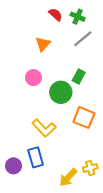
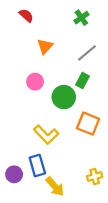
red semicircle: (56, 15) -> (26, 15), moved
green cross: (78, 17) -> (81, 18), turned 32
gray line: (83, 39) -> (87, 53), moved
yellow arrow: (68, 177) -> (55, 186), moved, turned -84

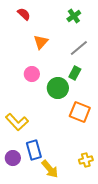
yellow L-shape: (46, 135) -> (17, 122), moved

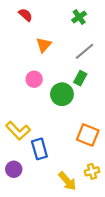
orange square: (80, 112) -> (88, 135), moved
blue rectangle: (34, 150) -> (39, 149), moved
yellow arrow: (50, 169) -> (67, 181), moved

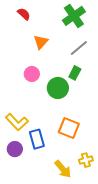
green cross: (79, 17) -> (74, 16), size x1.6
orange square: (88, 135) -> (69, 128), moved
purple circle: (14, 169) -> (15, 149), moved

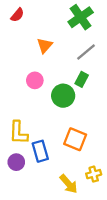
red semicircle: (24, 14) -> (17, 15), moved, turned 88
yellow L-shape: (17, 122) -> (18, 133), turned 45

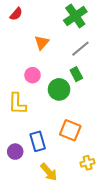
green rectangle: (82, 79) -> (76, 74), turned -56
yellow L-shape: (18, 133) -> (17, 104), moved
yellow arrow: (69, 184) -> (49, 172), moved

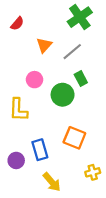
red semicircle: (16, 14) -> (17, 24), moved
gray line: (80, 49) -> (72, 52), moved

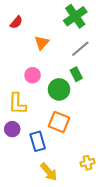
gray line: (72, 52) -> (80, 49), moved
orange square: (74, 138) -> (59, 122), moved
purple circle: (16, 160) -> (12, 129), moved

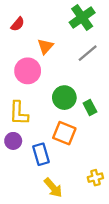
green rectangle: (76, 74) -> (90, 108), moved
pink circle: (33, 75) -> (28, 71), moved, size x1.5

